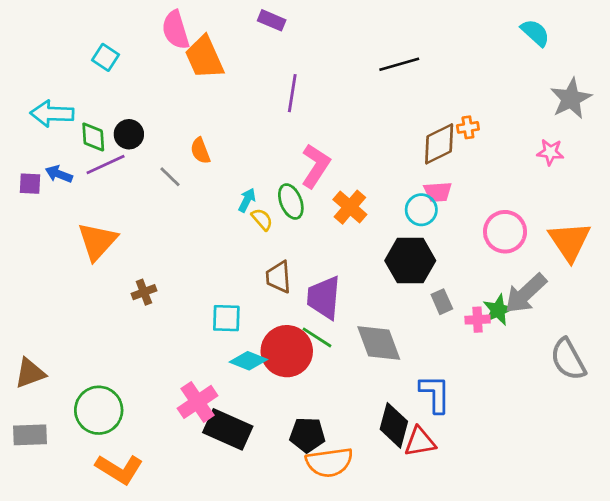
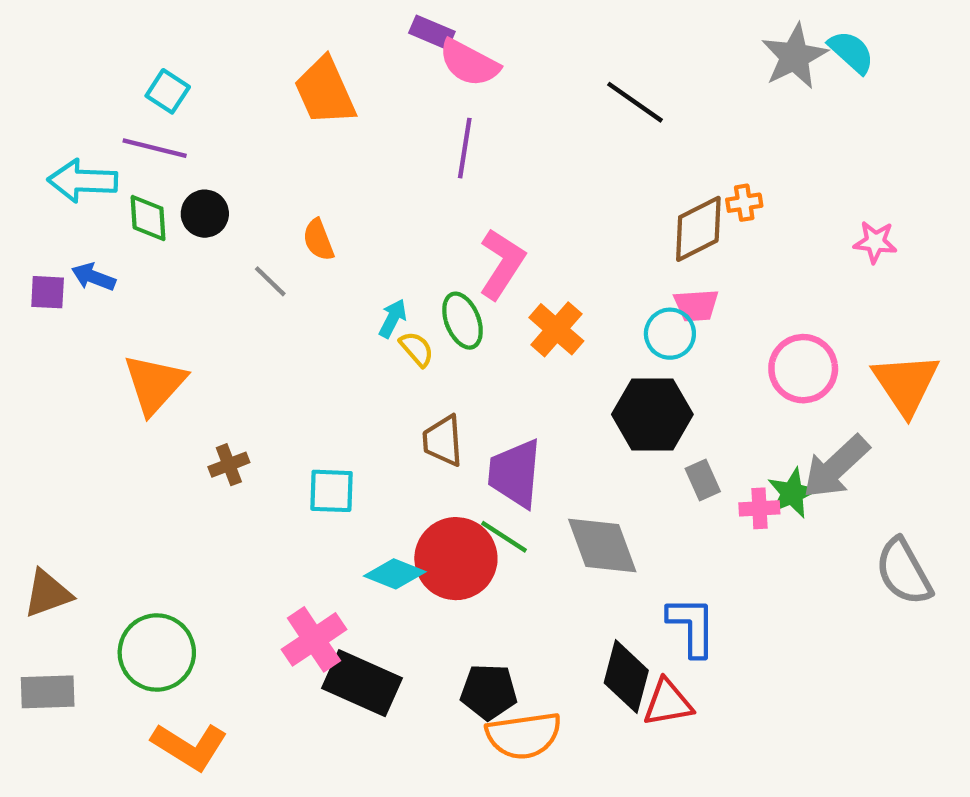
pink semicircle: (176, 30) -> (469, 63), moved, turned -45
black line: (399, 64) -> (635, 102), turned 51
gray star: (571, 99) -> (794, 56), moved
purple line: (106, 164) -> (155, 148), moved, turned 39
cyan square: (226, 318) -> (331, 491), moved

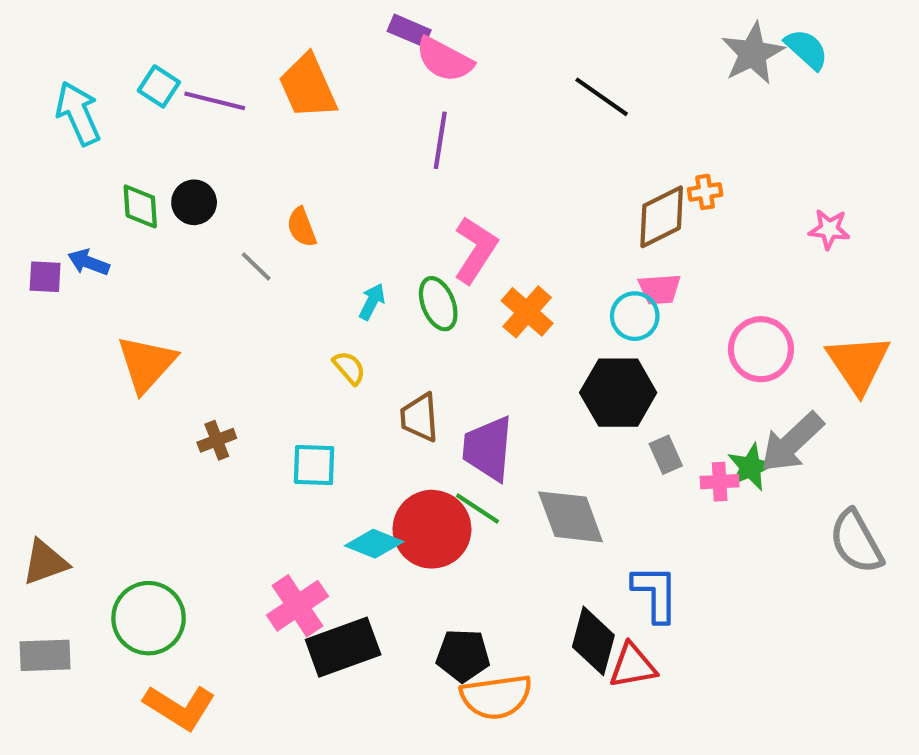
purple line: (155, 148) -> (215, 101), moved
cyan arrow: (83, 181) -> (78, 113), moved, turned 64
yellow semicircle: (417, 349) -> (349, 368), moved
black rectangle: (362, 683) -> (343, 647), turned -44

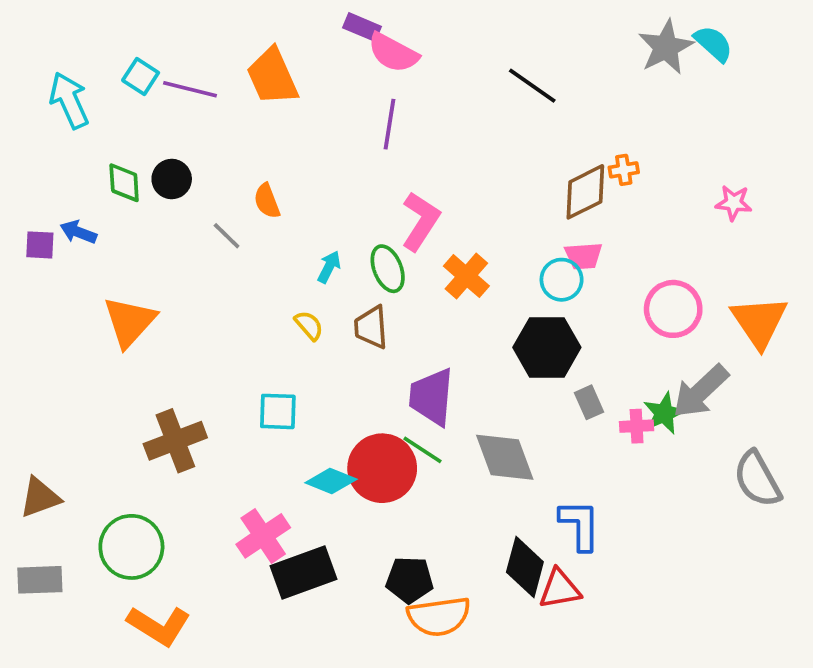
brown trapezoid: (420, 417) -> (371, 327), moved
brown cross: (217, 440) -> (175, 441), moved, size x1.8

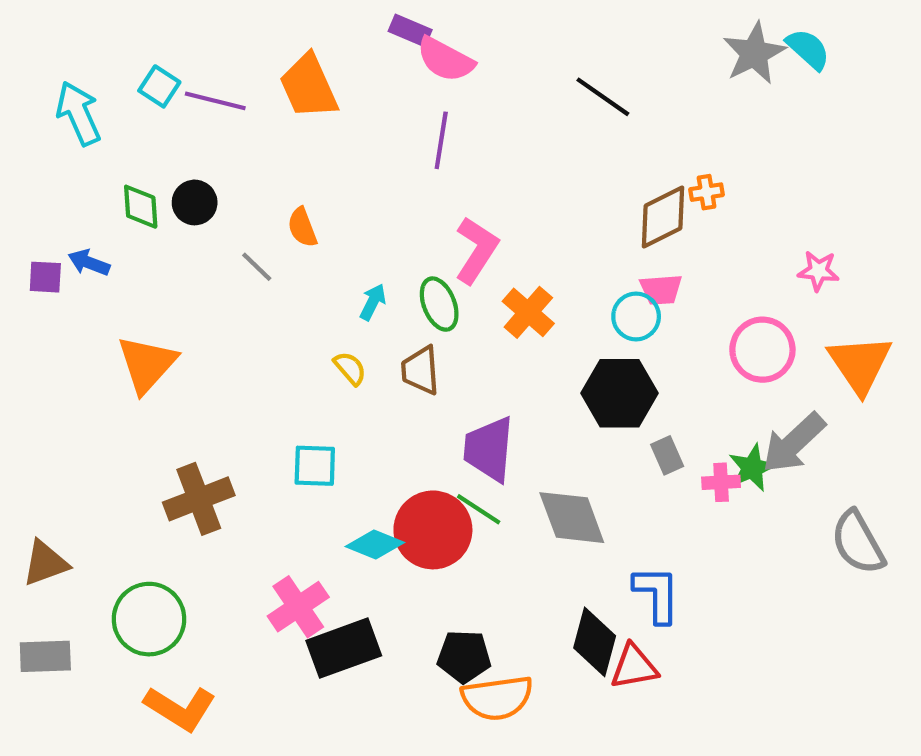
pink star: (734, 203) -> (818, 271), moved

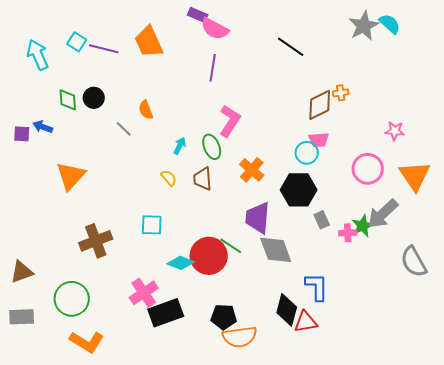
orange cross: (528, 312) -> (252, 170), moved
purple trapezoid: (489, 449) -> (258, 218), moved

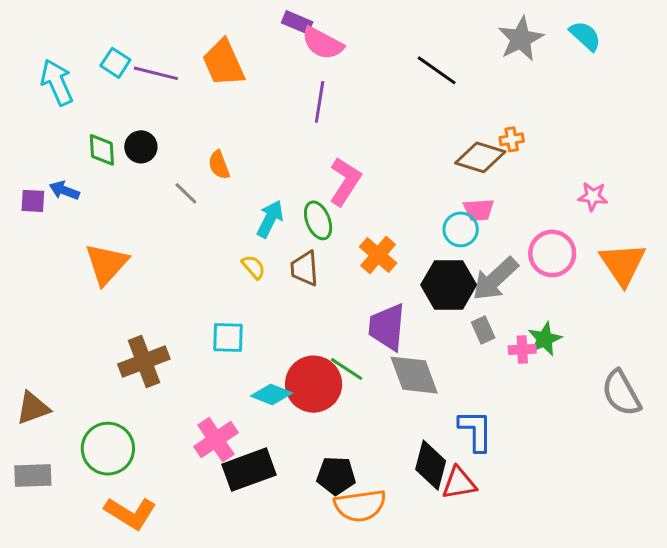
gray star: (364, 26) -> (521, 39), moved
brown diamond: (320, 105) -> (480, 157), turned 44
cyan arrow: (180, 146) -> (270, 219), size x1.4
gray arrow: (383, 214) -> (495, 279), moved

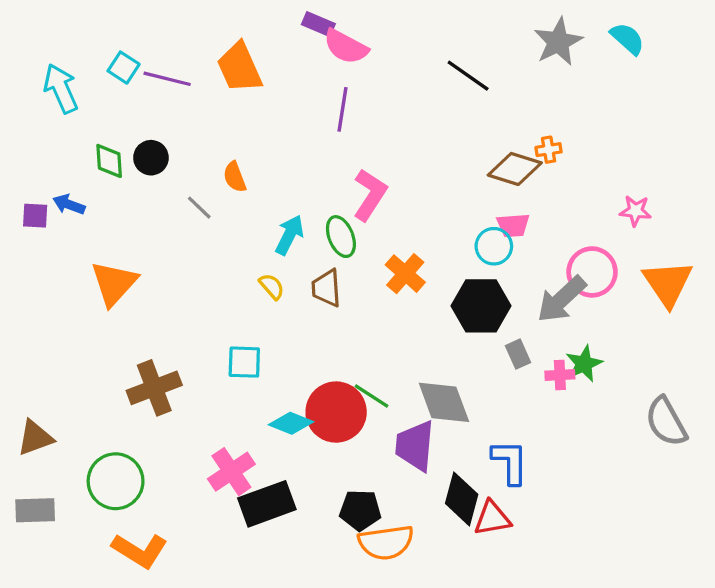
gray arrow: (495, 279) -> (561, 299), moved
purple trapezoid: (387, 327) -> (415, 446), moved

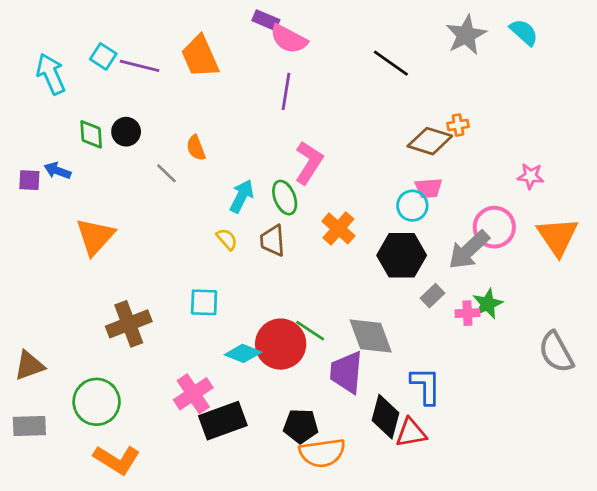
gray rectangle: (518, 354) -> (432, 296), turned 70

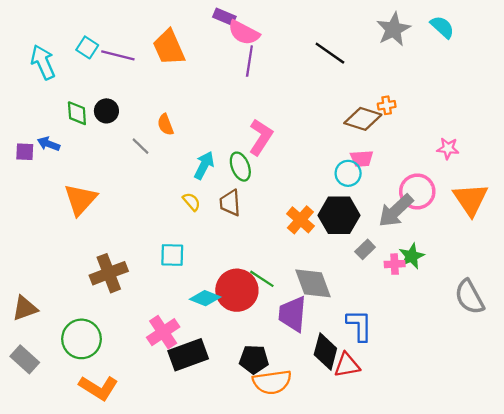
purple line: (286, 91) -> (249, 61), moved
orange cross: (338, 228) -> (300, 220), moved
gray rectangle: (29, 426) -> (25, 359), turned 44

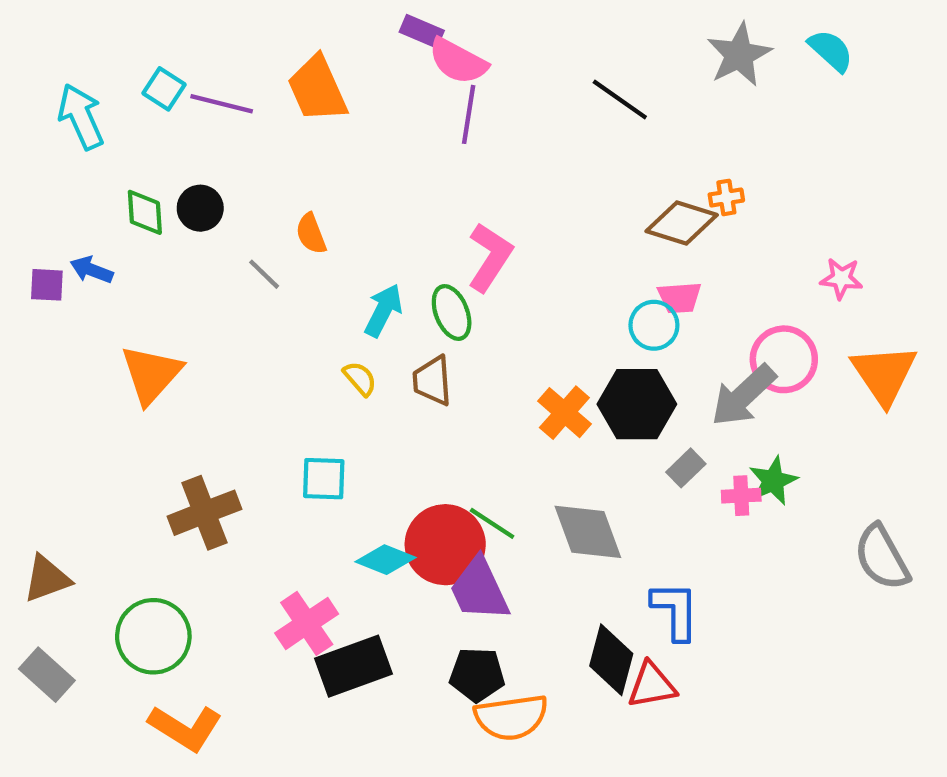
purple trapezoid: (292, 314) -> (479, 589), moved, turned -30

